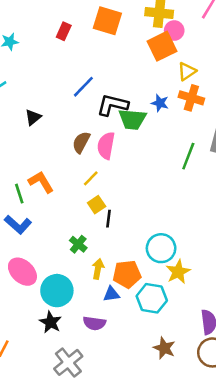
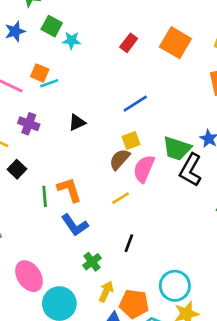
black L-shape: (113, 105) -> (191, 170), moved, turned -88
yellow square: (97, 205) -> (131, 141), moved
blue L-shape: (18, 225) -> (75, 225), moved

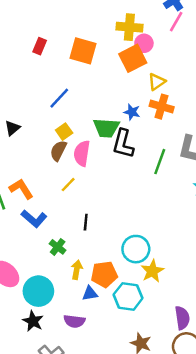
orange square: (175, 43) -> (83, 51), moved

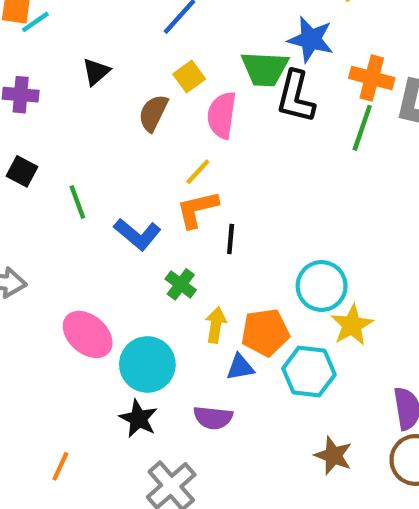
orange cross: (162, 107) -> (372, 78), moved
blue star: (132, 112) -> (311, 39), size x1.5
brown semicircle: (58, 151) -> (153, 113), moved
orange L-shape: (21, 189) -> (197, 209), moved, turned -70

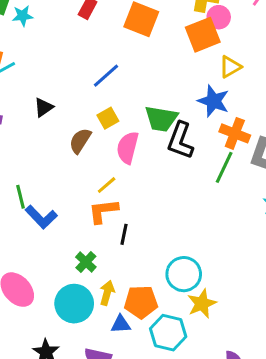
blue star: (311, 39) -> (214, 101), moved
blue L-shape: (137, 234) -> (41, 217), moved
cyan circle: (147, 364) -> (74, 304), moved

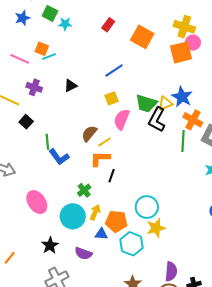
yellow triangle: (230, 67) -> (165, 103), moved
brown semicircle: (80, 141) -> (89, 134), moved
green line: (224, 167) -> (183, 141), turned -30

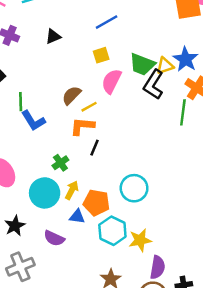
yellow star: (156, 228) -> (140, 240), moved

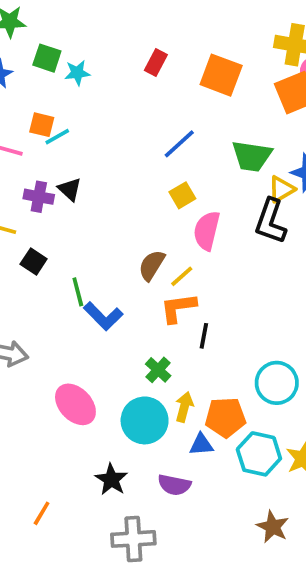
black triangle: (53, 36) -> (70, 189), moved, turned -42
green trapezoid: (142, 64) -> (252, 156), moved
gray cross: (20, 267) -> (133, 539), turned 32

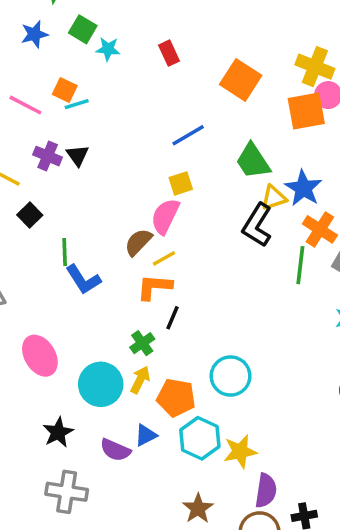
red rectangle: (156, 62) -> (169, 53), moved, turned -65
green trapezoid: (252, 156) -> (253, 161), turned 36
pink semicircle: (207, 231) -> (165, 216), moved
green cross: (158, 370) -> (142, 343), moved
blue triangle: (201, 445) -> (146, 435), moved, turned -35

